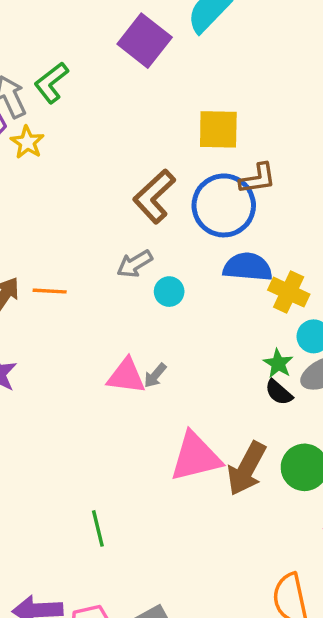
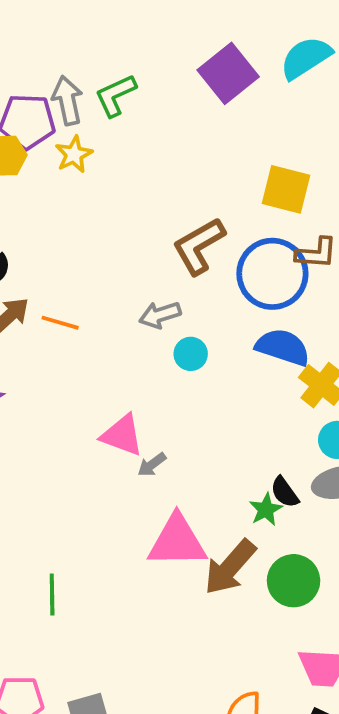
green star: (278, 363) -> (266, 510), moved
gray arrow: (155, 375) -> (152, 465), moved

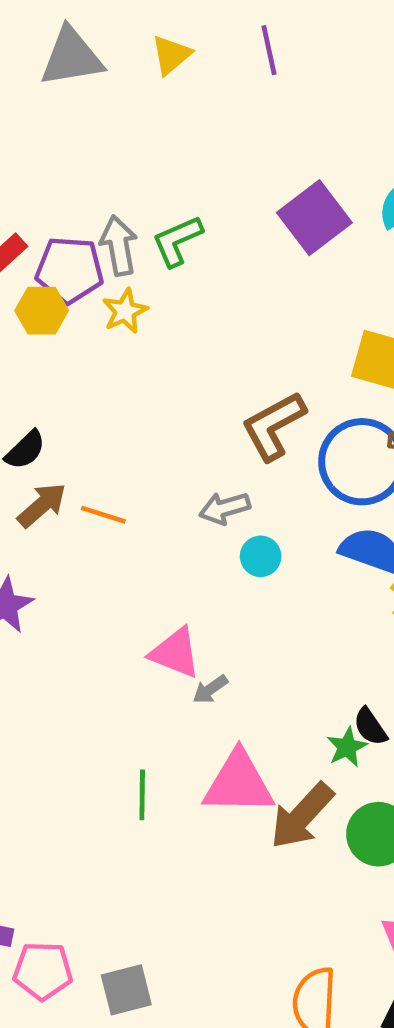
green line: (52, 595) -> (142, 795), moved

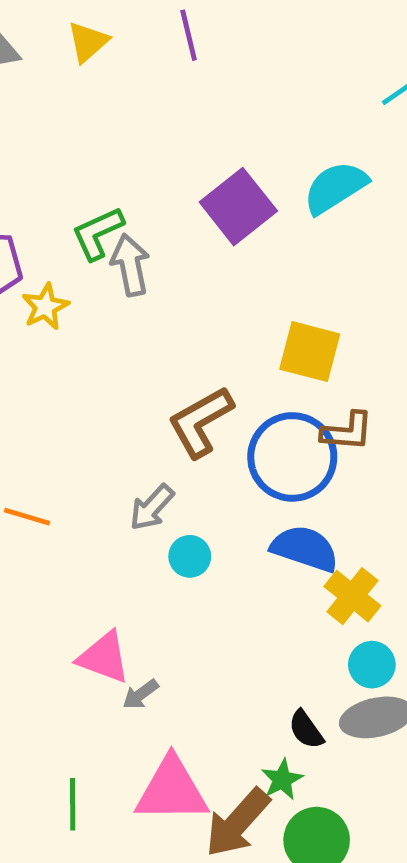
gray arrow: (119, 246) -> (130, 265), moved
gray arrow: (225, 508) -> (152, 507), turned -30
green star: (347, 747) -> (282, 780), moved

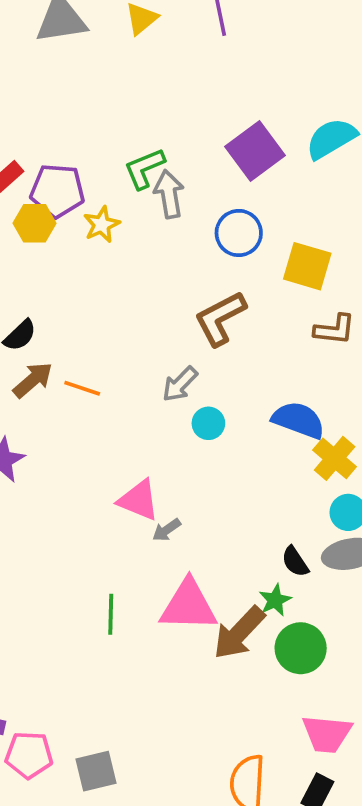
blue circle: (292, 457) -> (239, 233), moved, size x0.7

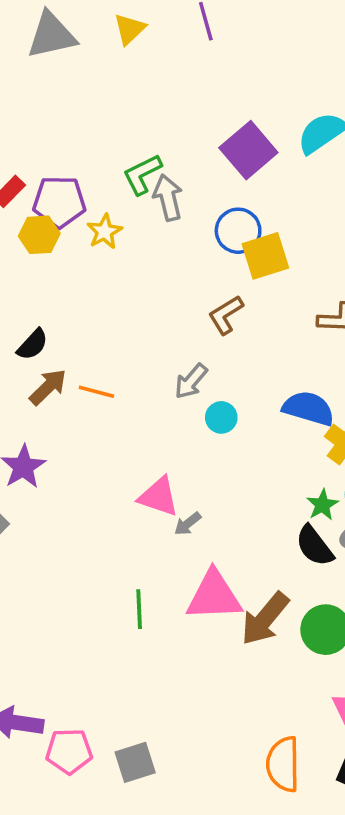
yellow square: (307, 266) -> (265, 256), moved, turned -30
brown L-shape: (220, 318) -> (226, 315), size x0.7
black semicircle: (295, 562) -> (315, 546), size x1.4
green star: (275, 600) -> (322, 505), moved

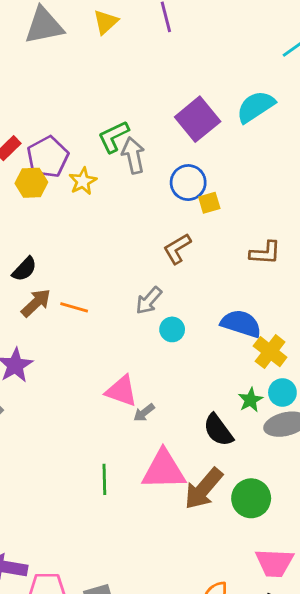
purple pentagon: (59, 202) -> (48, 157), turned -30
yellow square: (265, 256) -> (209, 203), size x0.6
black semicircle: (315, 546) -> (218, 430), moved

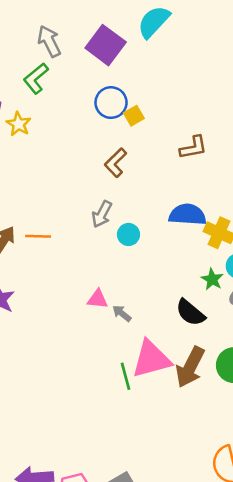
gray arrow: (133, 155) -> (49, 41), moved
pink triangle: (122, 391) -> (97, 299), size x0.7
gray arrow: (144, 413) -> (122, 313), turned 90
green line: (104, 479) -> (126, 376), moved

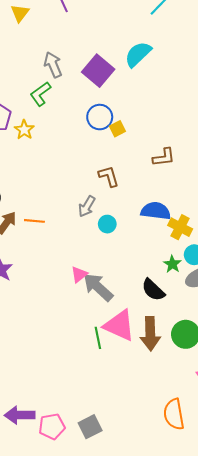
brown L-shape: (116, 163) -> (109, 176), moved, turned 115
pink triangle: (97, 299) -> (79, 274), turned -48
gray arrow: (122, 313) -> (98, 287), size x2.0
pink triangle: (151, 359) -> (119, 325), turned 36
brown arrow: (190, 367) -> (150, 334), turned -32

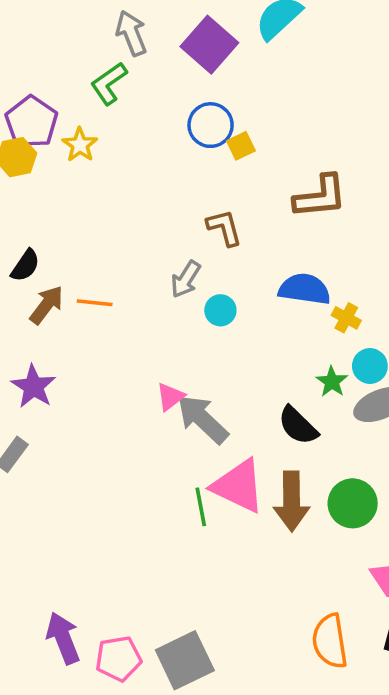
brown L-shape: (164, 157) -> (320, 197), size x1.4
yellow cross: (180, 227) -> (346, 318), size x0.7
purple arrow: (20, 415) -> (63, 638), turned 68
gray square: (90, 427) -> (185, 660), size x1.4

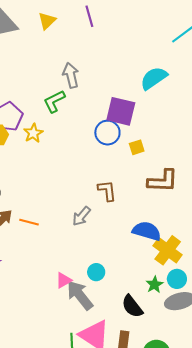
purple square: (209, 45) -> (121, 111), moved, turned -36
yellow square: (241, 146) -> (137, 147), moved
cyan circle: (220, 310) -> (96, 272), moved
yellow cross: (346, 318) -> (168, 250), size x1.8

